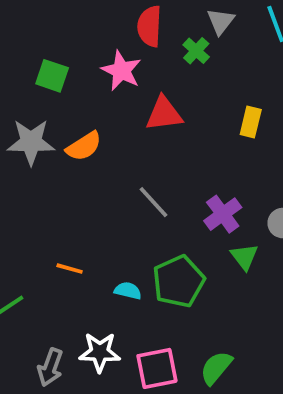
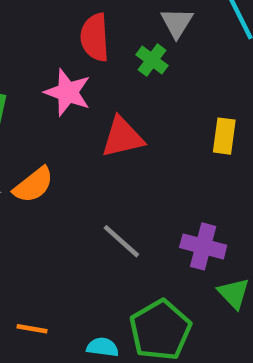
purple cross: (223, 214) -> (203, 246), turned -33

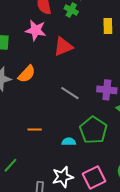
yellow rectangle: (224, 136) -> (108, 26), moved
orange line: (32, 329) -> (35, 129), moved

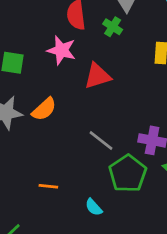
green pentagon: (93, 130) -> (128, 174), moved
cyan semicircle: (69, 142) -> (94, 207), turned -136

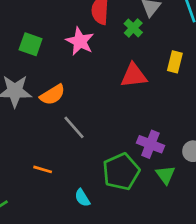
red triangle: (97, 76) -> (134, 76), moved
gray line: (101, 141) -> (74, 127), moved

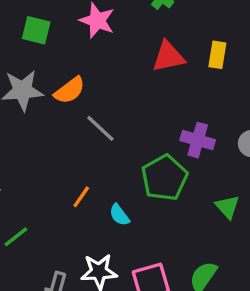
yellow rectangle: (175, 62) -> (217, 55), moved
orange line: (43, 169) -> (81, 197), moved, turned -66
green triangle: (165, 175) -> (227, 207), moved

